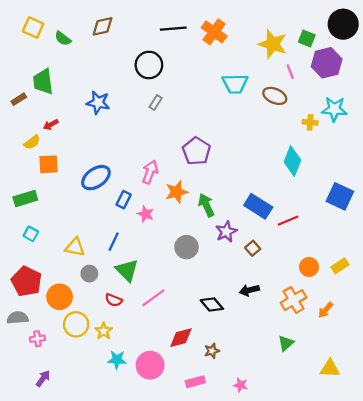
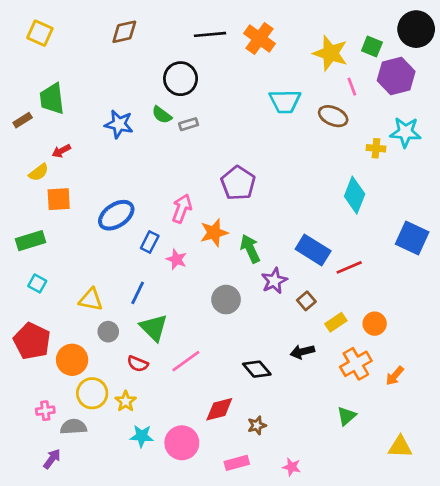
green semicircle: (63, 39) -> (162, 115), moved
gray rectangle: (156, 103) -> (189, 124), turned 40
yellow rectangle: (340, 266) -> (336, 322), moved
gray semicircle: (18, 318) -> (73, 427), moved

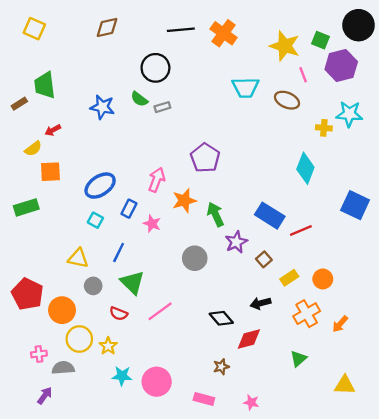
cyan square: (37, 283) -> (95, 220), moved
red diamond: (219, 409) -> (249, 339), moved
pink rectangle: (237, 463) -> (204, 399), turned 30

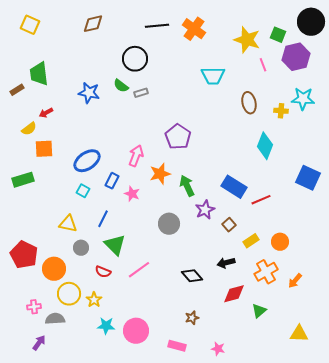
brown ellipse: (287, 100) -> (249, 103), moved, turned 55
red diamond: (249, 339) -> (234, 294), moved

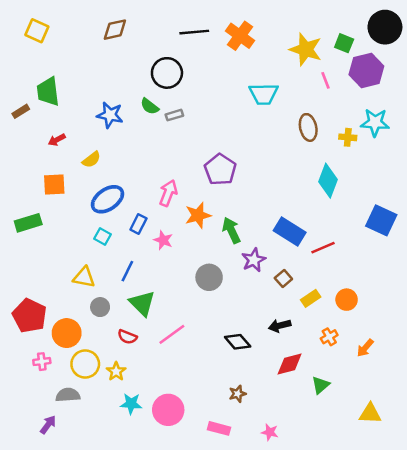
yellow semicircle: (29, 129) -> (91, 160), moved
orange cross: (266, 272) -> (329, 337), size x0.6
pink cross: (34, 307) -> (42, 362), moved

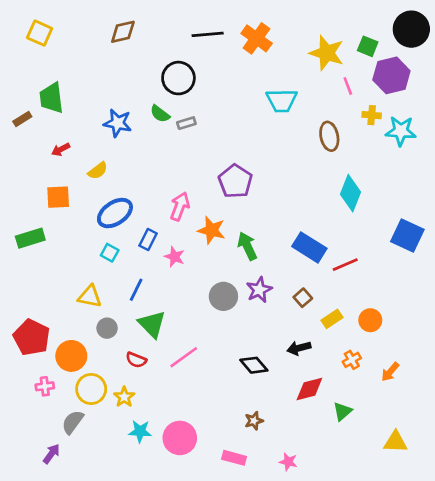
yellow cross: (348, 137) -> (372, 115), moved
orange star: (198, 215) -> (212, 230), turned 30
purple star: (254, 260) -> (259, 290), moved
gray semicircle: (68, 395) -> (73, 422), turned -50

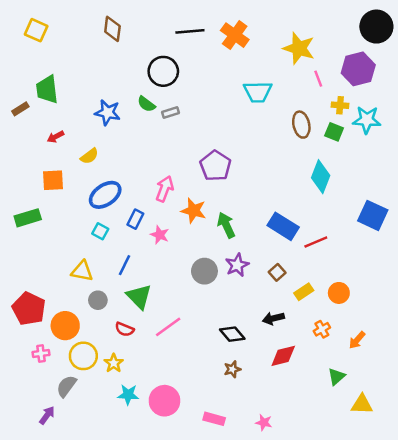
brown diamond: (123, 32) -> (112, 29), turned -70
green square: (368, 46) -> (334, 132), moved
green triangle: (343, 411) -> (336, 376), moved
brown star: (254, 421) -> (232, 369), moved

